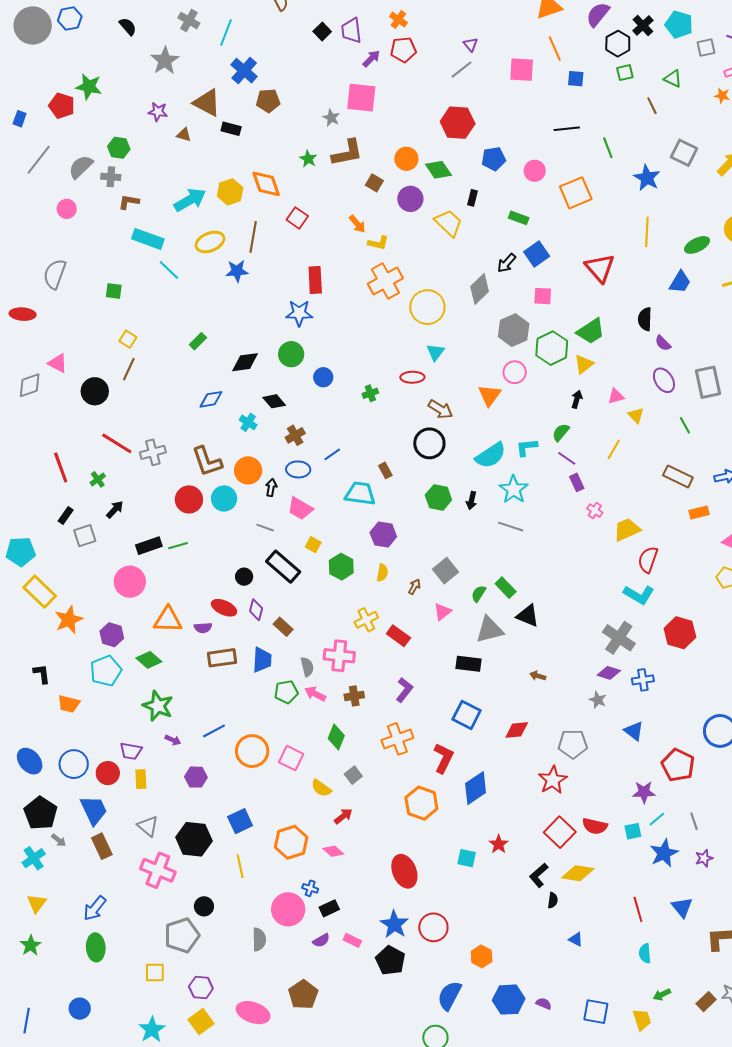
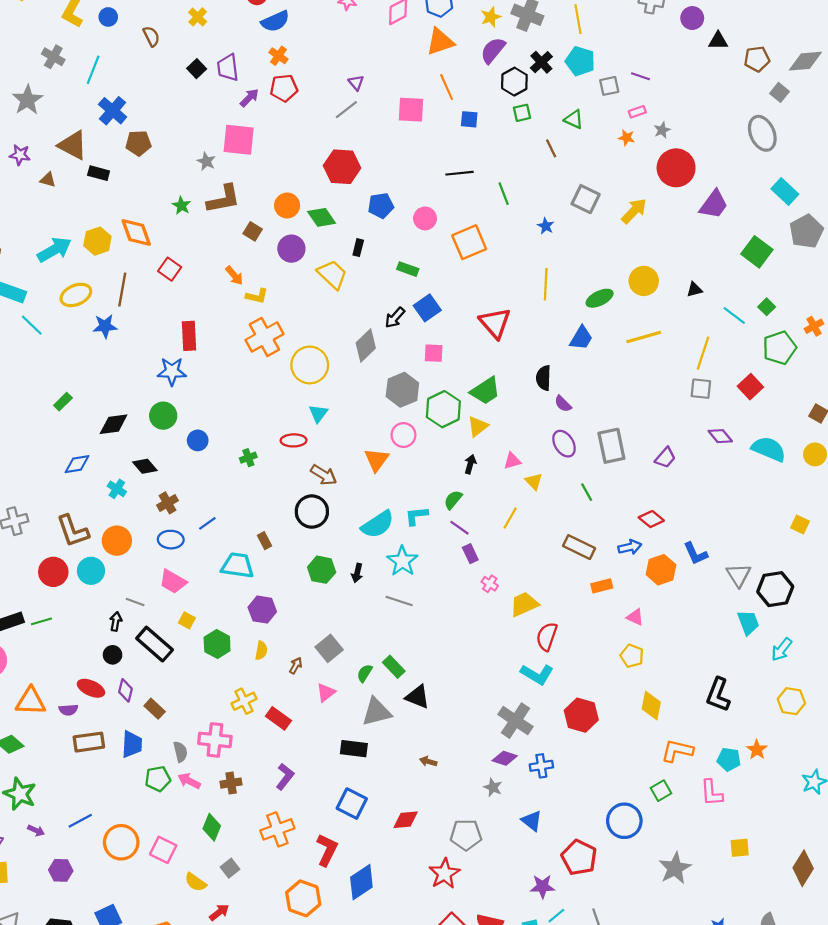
blue star: (647, 178) -> (546, 226), size x0.6
black arrow: (271, 487) -> (116, 621), moved

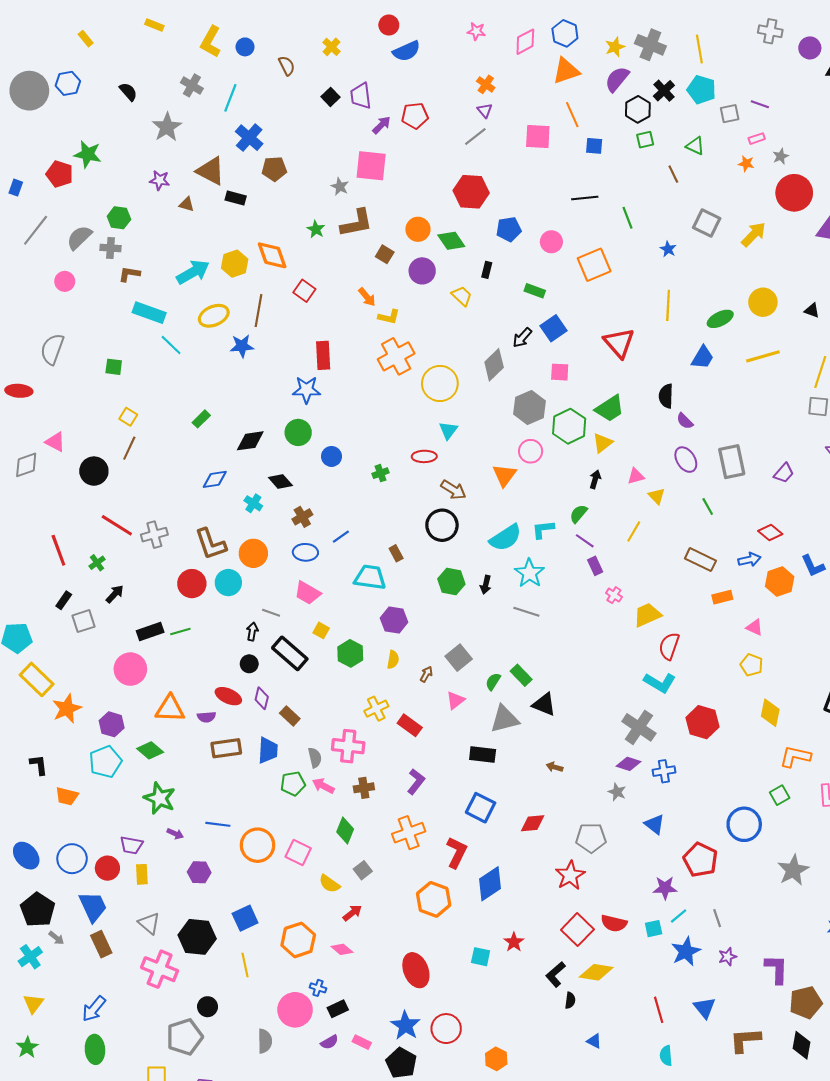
orange cross: (278, 56) -> (486, 84), moved
yellow trapezoid: (332, 274) -> (462, 296), size x0.7
black triangle: (694, 290) -> (812, 311), turned 35
blue line: (80, 821) -> (218, 824), turned 35

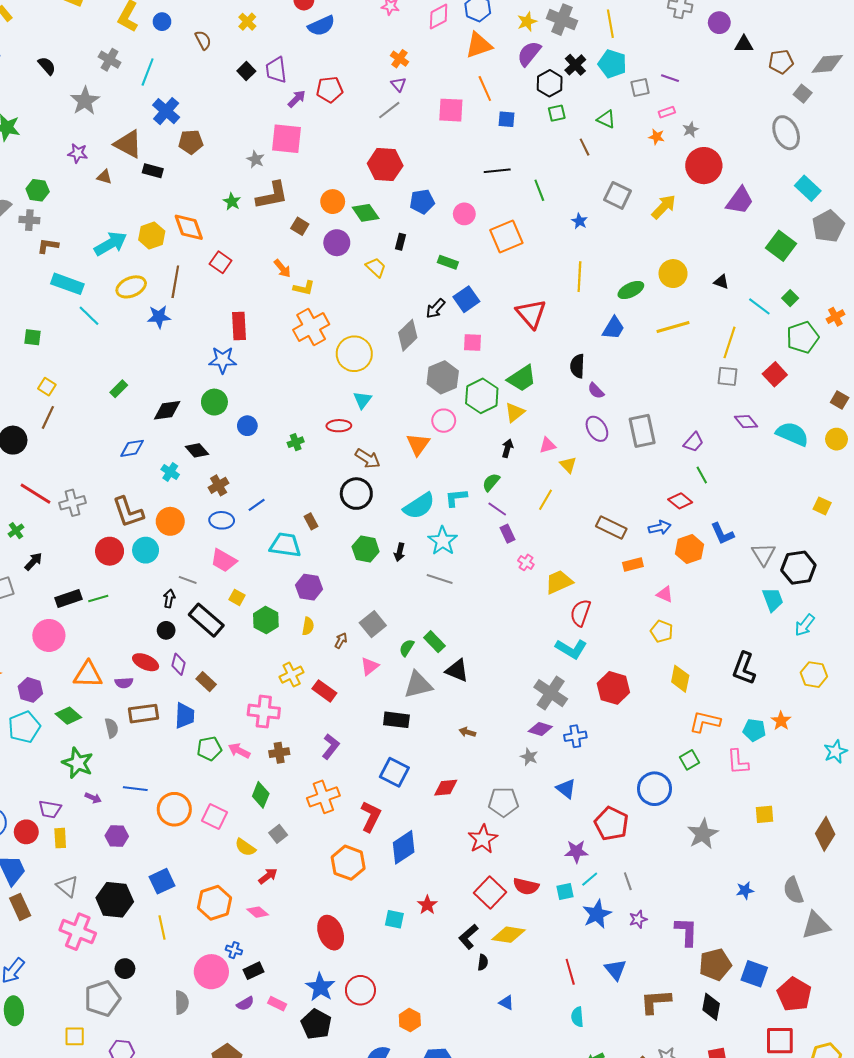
green line: (708, 506) -> (702, 475), moved
gray semicircle: (315, 758) -> (112, 728), moved

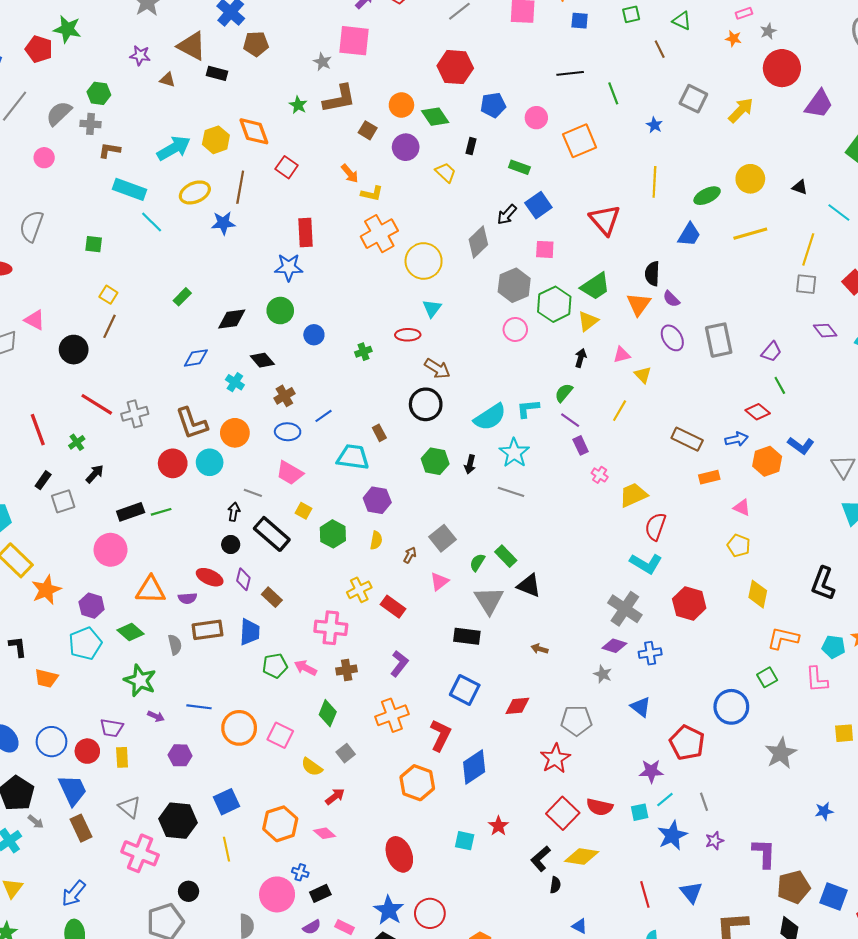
orange triangle: (418, 444) -> (639, 304), moved
blue L-shape: (722, 534) -> (801, 445), turned -30
gray triangle: (418, 685) -> (489, 600), turned -48

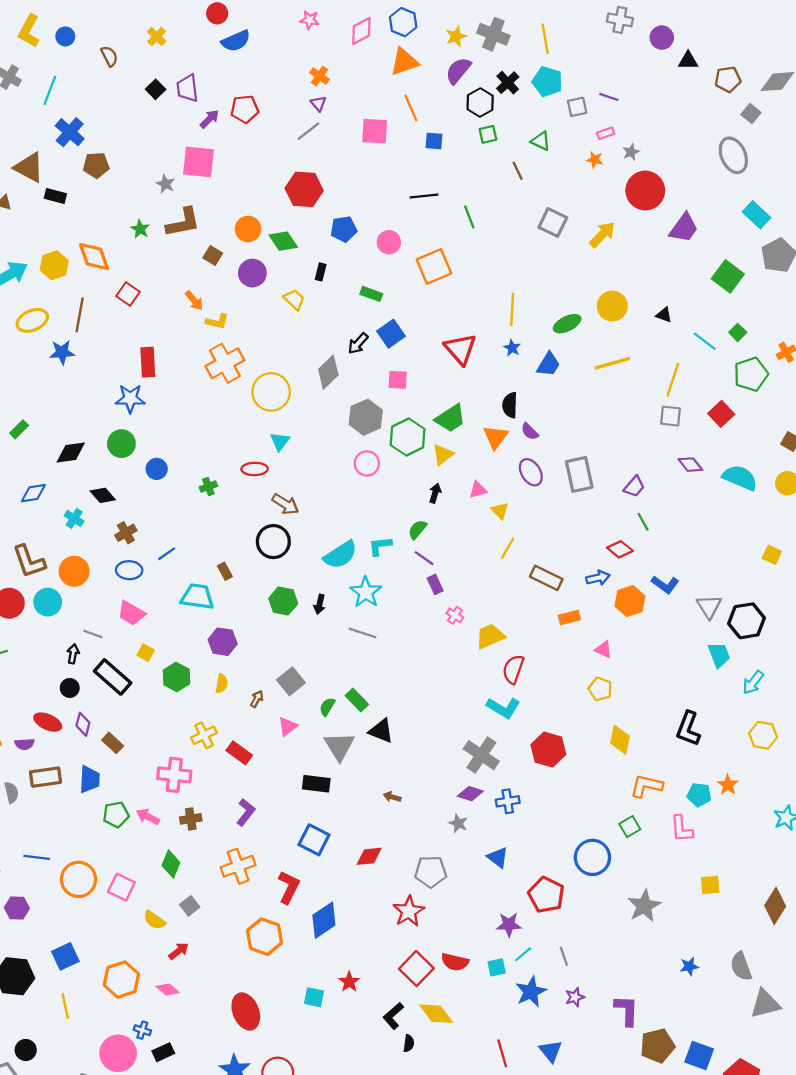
blue star: (654, 125) -> (512, 348), moved
yellow line: (620, 411) -> (508, 548), moved
yellow diamond: (582, 856) -> (436, 1014), turned 44

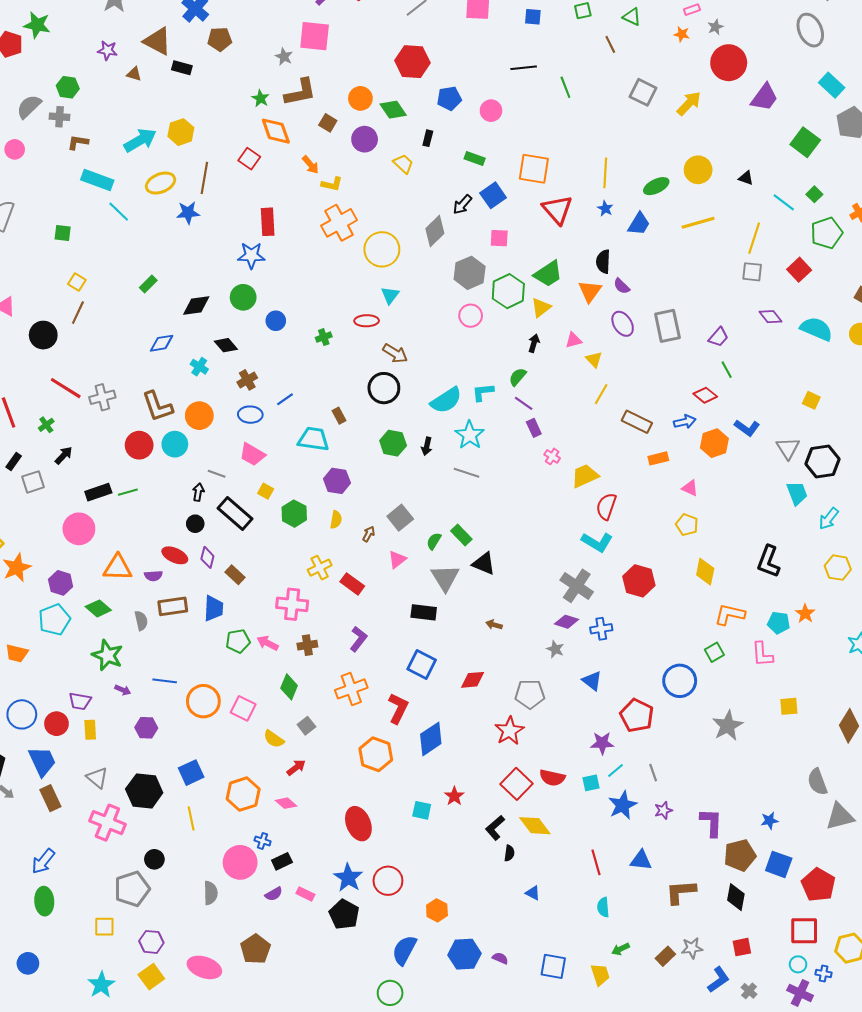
orange diamond: (94, 257) -> (276, 131), moved
orange square: (434, 266) -> (534, 169), moved, turned 32
yellow square: (772, 555) -> (811, 400), moved
blue star: (689, 966) -> (769, 821), moved
blue triangle: (551, 1051) -> (641, 860), turned -45

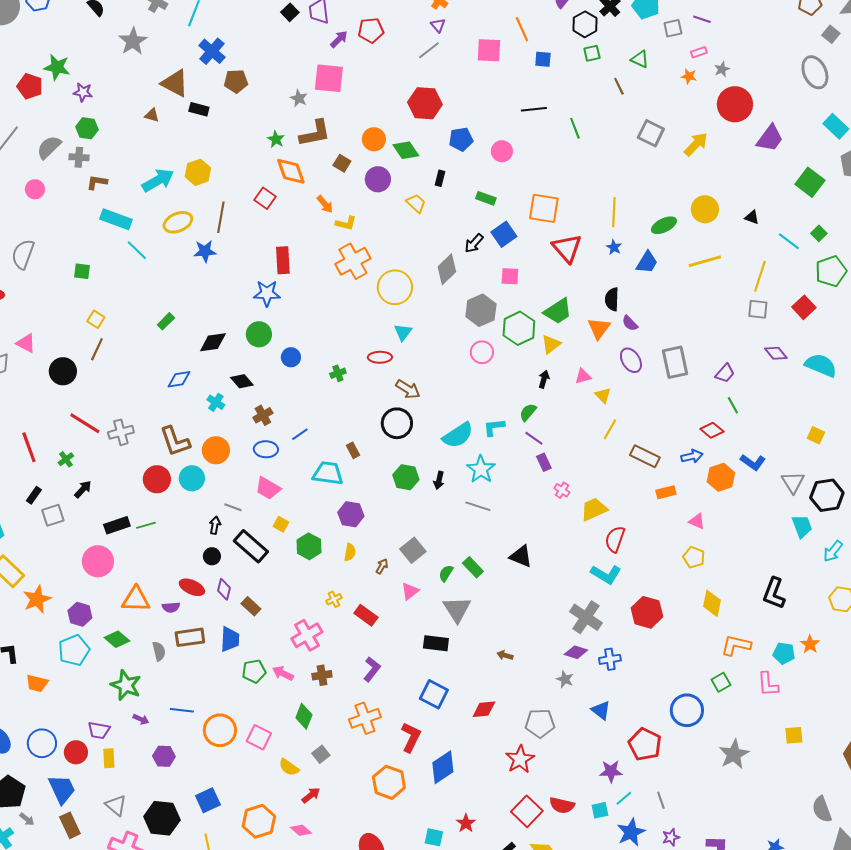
purple star: (107, 50) -> (83, 92), moved
black triangle: (484, 564) -> (521, 556), moved
yellow cross: (320, 568) -> (334, 599), size x0.7
pink cross: (292, 604) -> (307, 635), turned -36

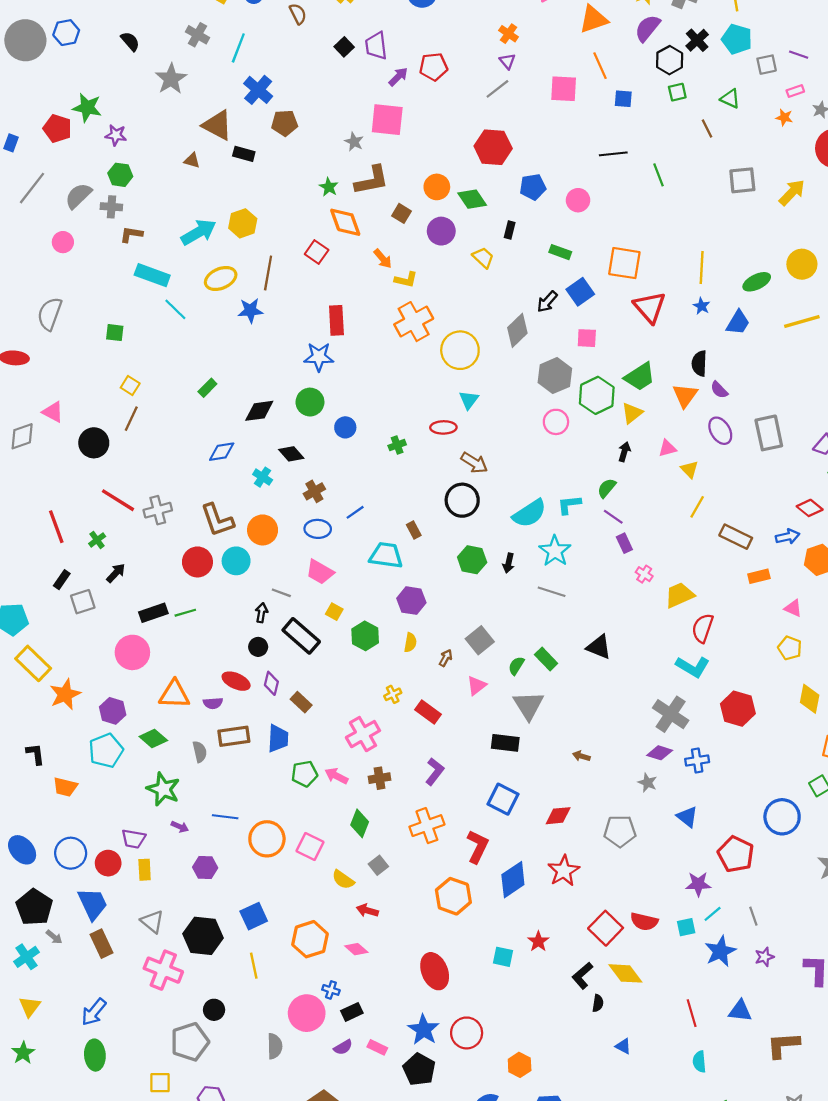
gray square: (651, 133) -> (742, 180), turned -32
red star: (520, 759) -> (564, 871), moved
red arrow: (311, 795) -> (367, 911), turned -126

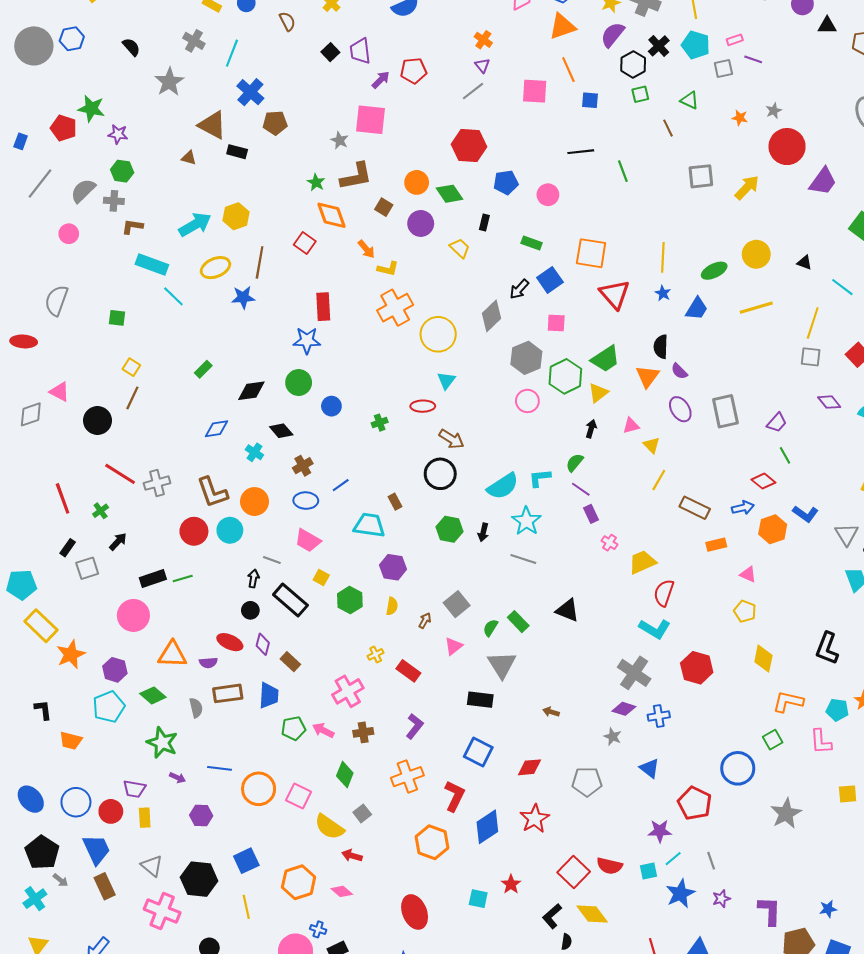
pink rectangle: (795, 91) -> (735, 40), moved
yellow semicircle: (343, 880) -> (329, 827), size x1.4

